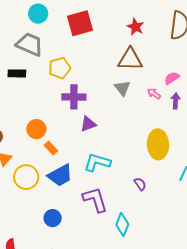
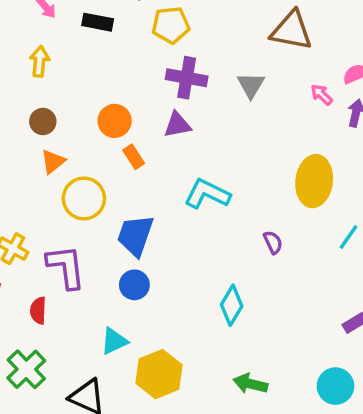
gray triangle: (122, 88) -> (251, 85), moved
purple triangle: (88, 124) -> (177, 125), moved
blue trapezoid: (60, 175) -> (135, 235), moved, turned 128
purple L-shape: (95, 200) -> (66, 267), moved
blue circle: (53, 218) -> (134, 285), moved

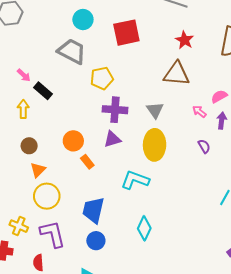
black rectangle: (98, 22) -> (43, 91), moved, turned 36
yellow ellipse: (314, 181) -> (155, 145), moved
yellow circle: (84, 198) -> (47, 196), moved
purple semicircle: (273, 242) -> (204, 146), moved
cyan diamond: (232, 305) -> (144, 228), moved

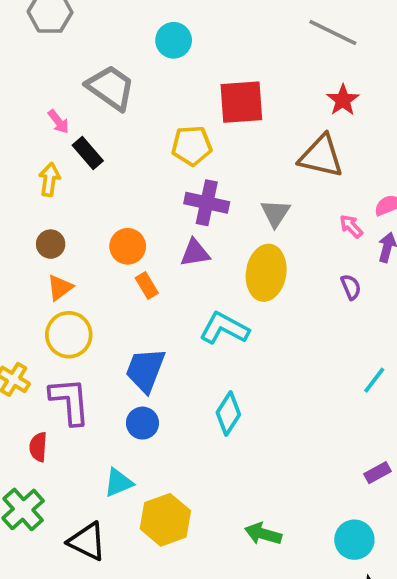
red square: (126, 33) -> (241, 102), moved
gray trapezoid: (72, 51) -> (111, 88), moved

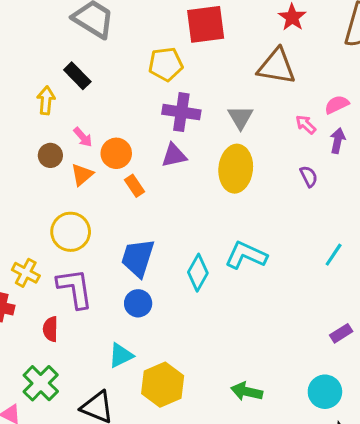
pink arrow: (58, 122) -> (83, 137), moved
orange triangle: (60, 288) -> (82, 175), moved
cyan L-shape: (224, 328) -> (246, 255), moved
cyan diamond: (228, 413) -> (198, 273), moved

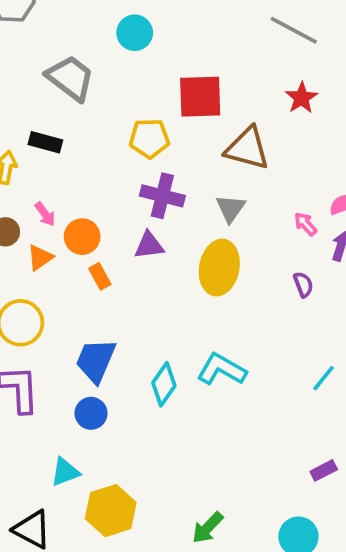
brown triangle: (277, 66) -> (247, 148), moved
black rectangle: (77, 76) -> (45, 142), turned -36
green arrow: (247, 391) -> (208, 528), turned -64

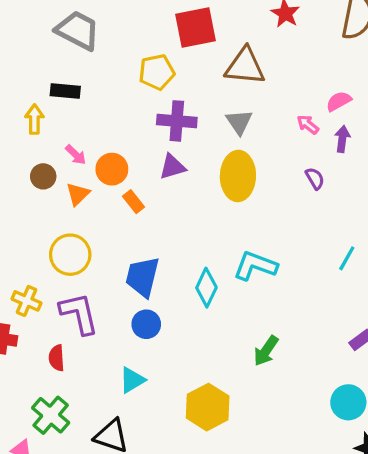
yellow hexagon: (111, 511) -> (208, 407), moved
green arrow: (208, 528) -> (266, 351), moved

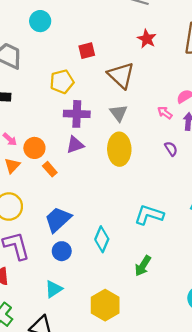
red square: (195, 27) -> (87, 51), size x0.6
brown triangle: (245, 66) -> (121, 75), turned 40
cyan L-shape: (255, 266) -> (149, 215), moved
blue trapezoid: (142, 277) -> (58, 219), turned 36
cyan diamond: (206, 288) -> (102, 239), moved

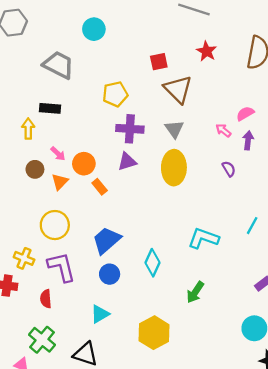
red square: (87, 51) -> (159, 62), moved

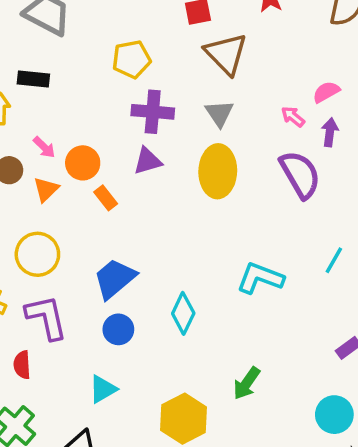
purple semicircle: (229, 169) -> (300, 174), size x2.0
green arrow: (195, 292) -> (247, 383), moved

